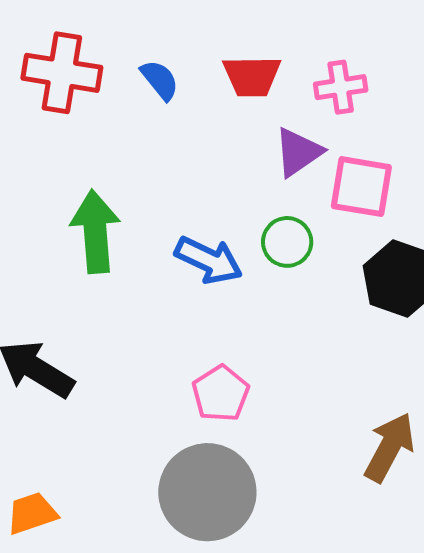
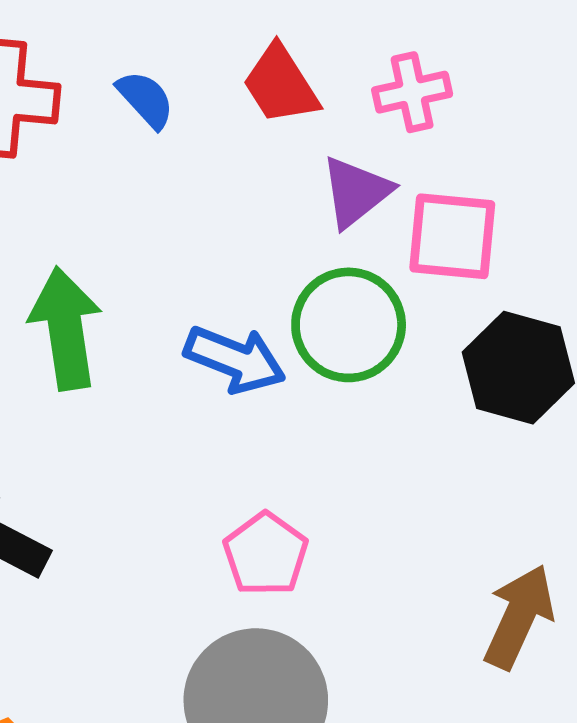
red trapezoid: (252, 76) -> (281, 85), turned 62
green circle: (287, 242) -> (349, 325), size x1.5

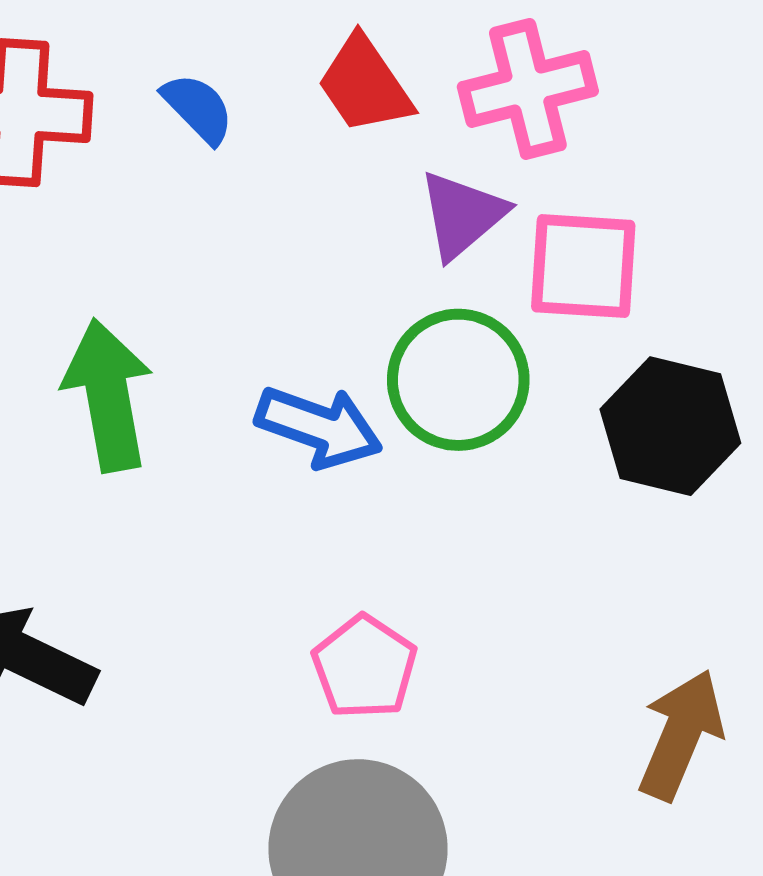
pink cross: (412, 92) -> (528, 89), size x1.4

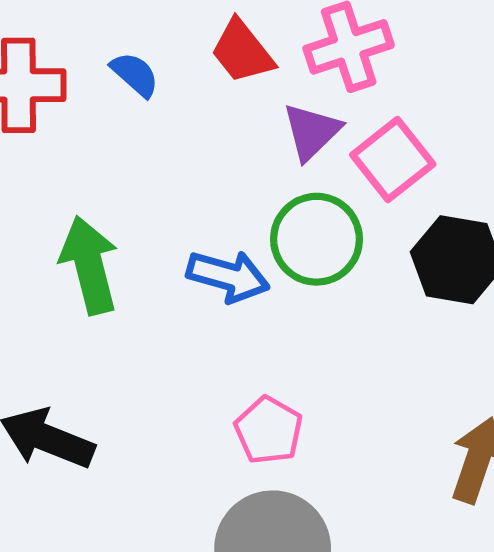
pink square: (583, 266) -> (393, 160), turned -38

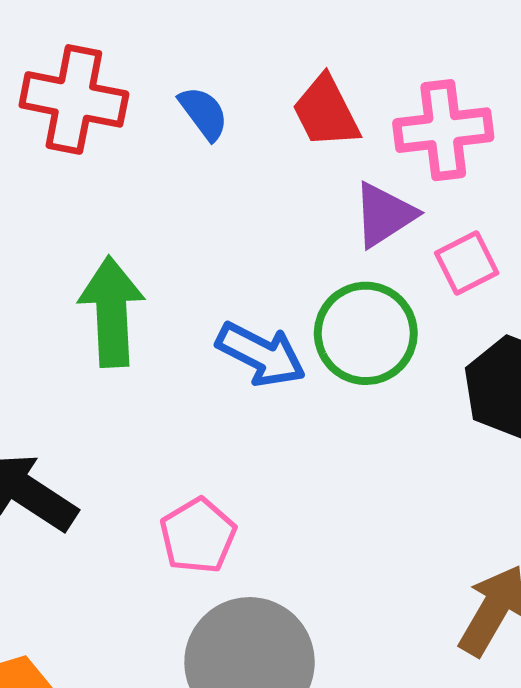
pink square: (393, 160) -> (467, 263), size x0.7
pink pentagon: (269, 430) -> (198, 536), moved

